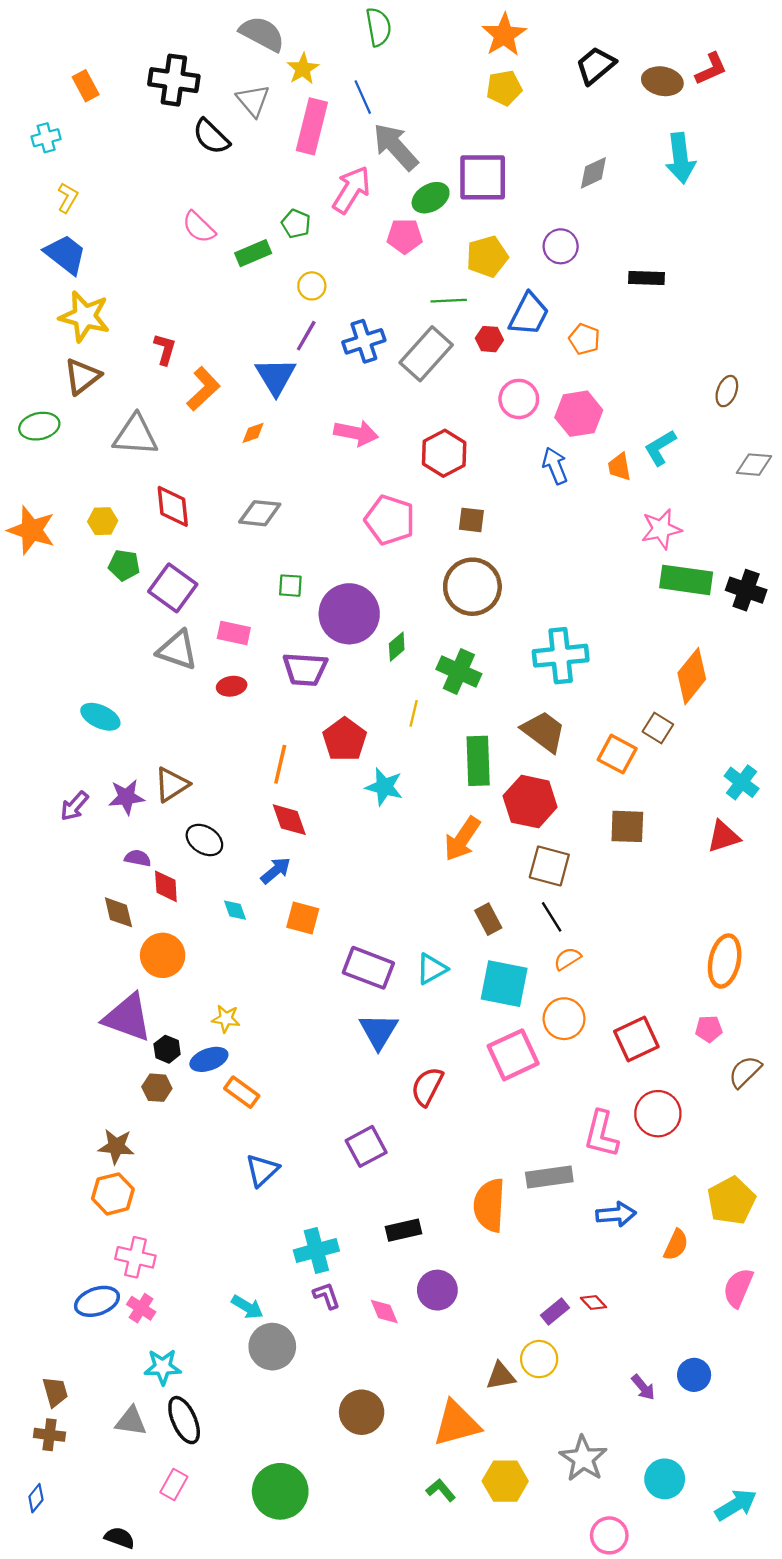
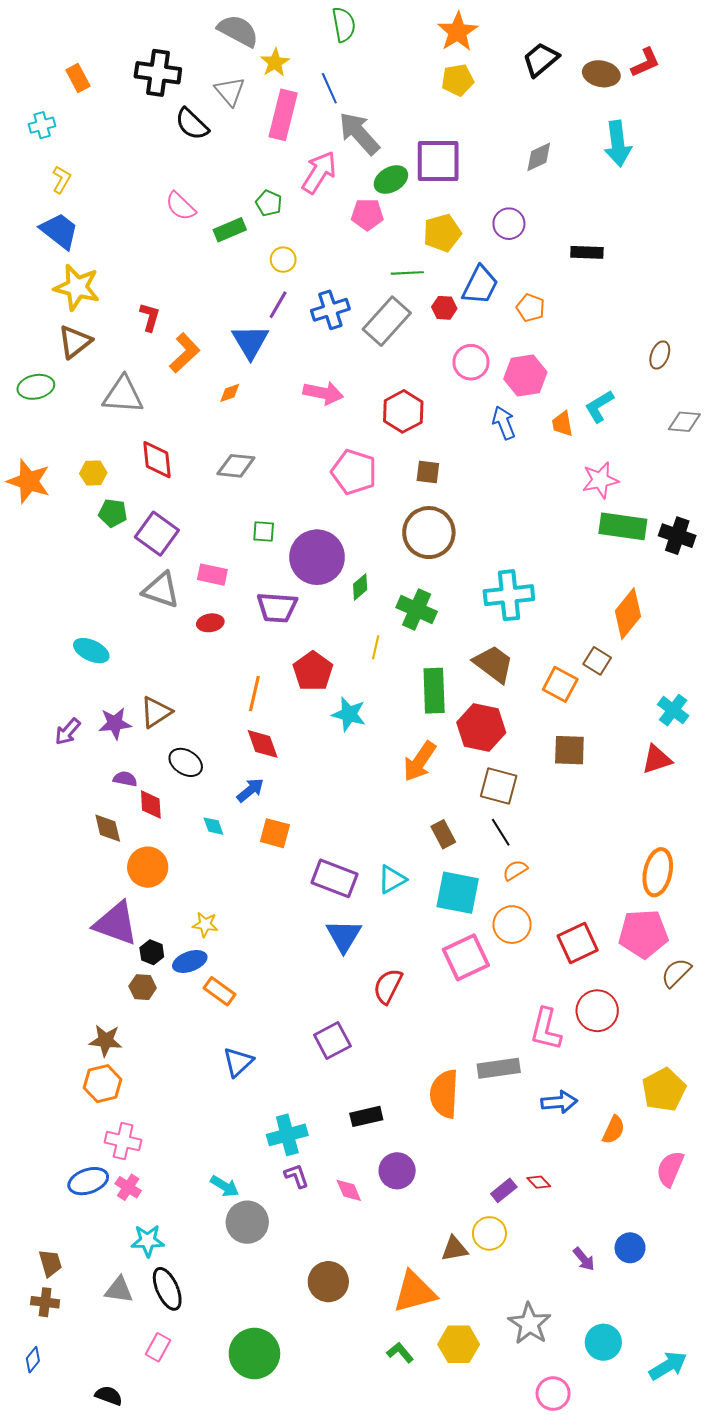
pink pentagon: (709, 1029) -> (643, 934), size x2.0

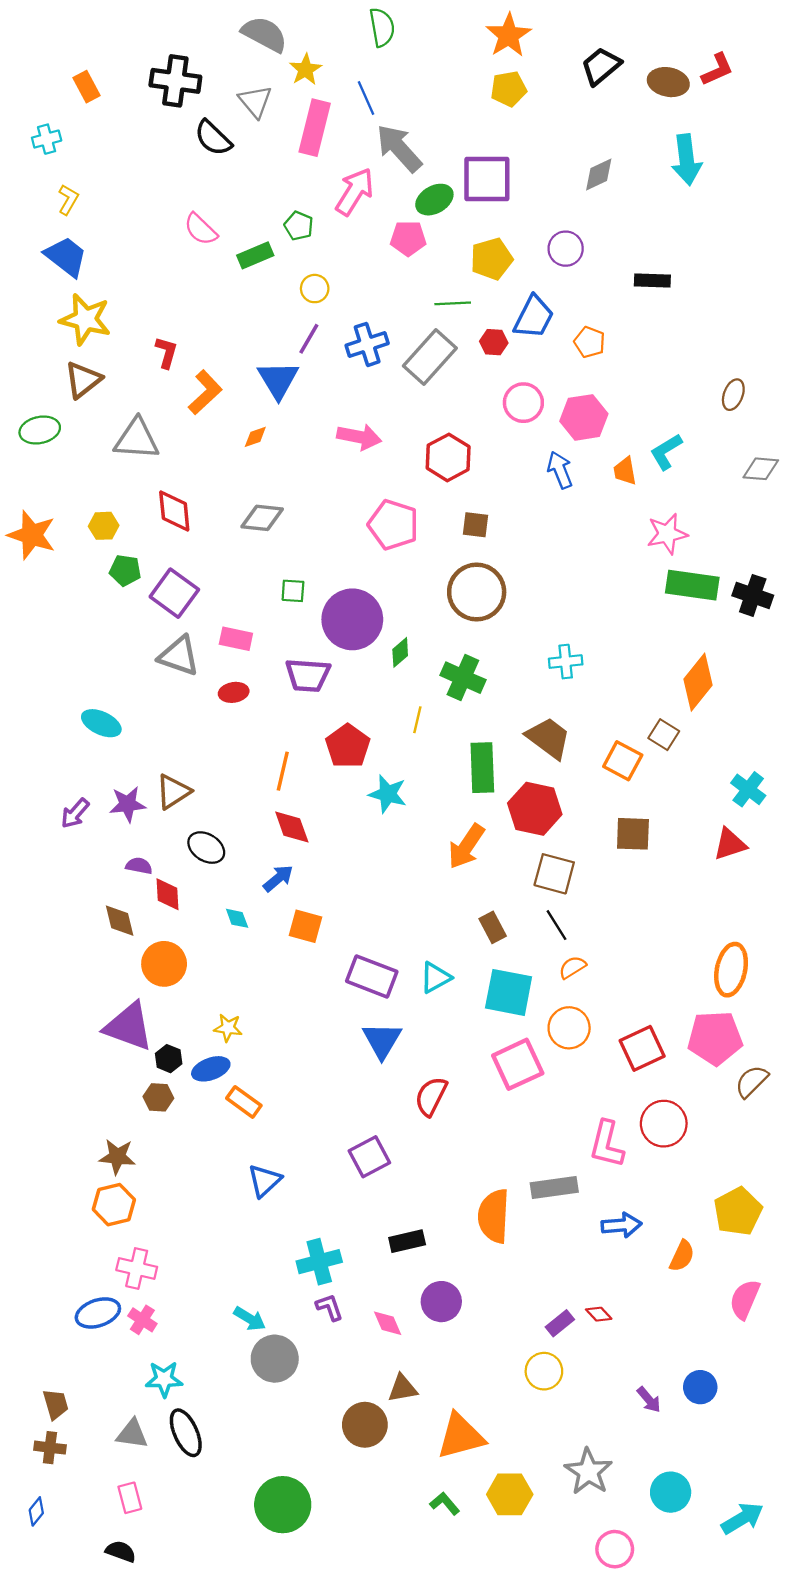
cyan cross: (509, 595) -> (566, 662), size x0.6
brown triangle: (455, 1249) -> (402, 1388), moved
pink rectangle: (158, 1347) -> (130, 1498), moved, turned -44

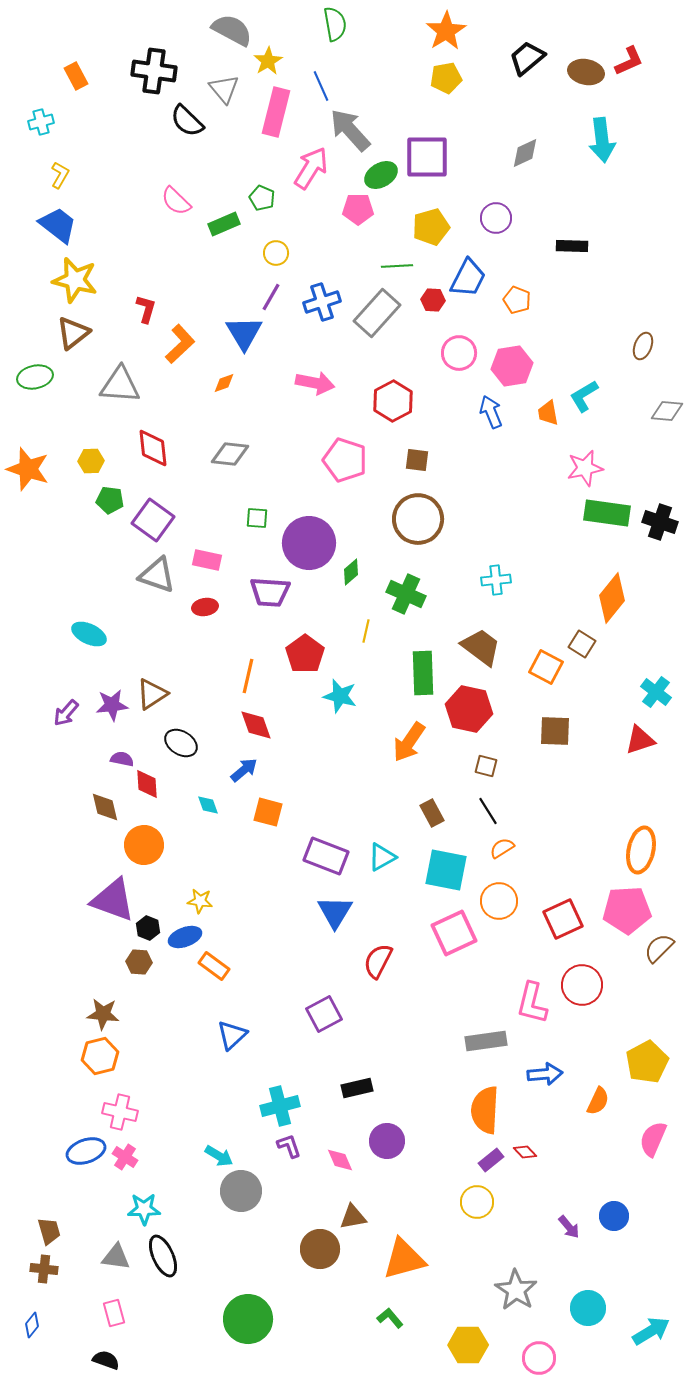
brown square: (554, 874) -> (486, 766), size x0.6
orange semicircle: (494, 1216) -> (485, 1110), moved
yellow hexagon: (510, 1494) -> (468, 1345), moved

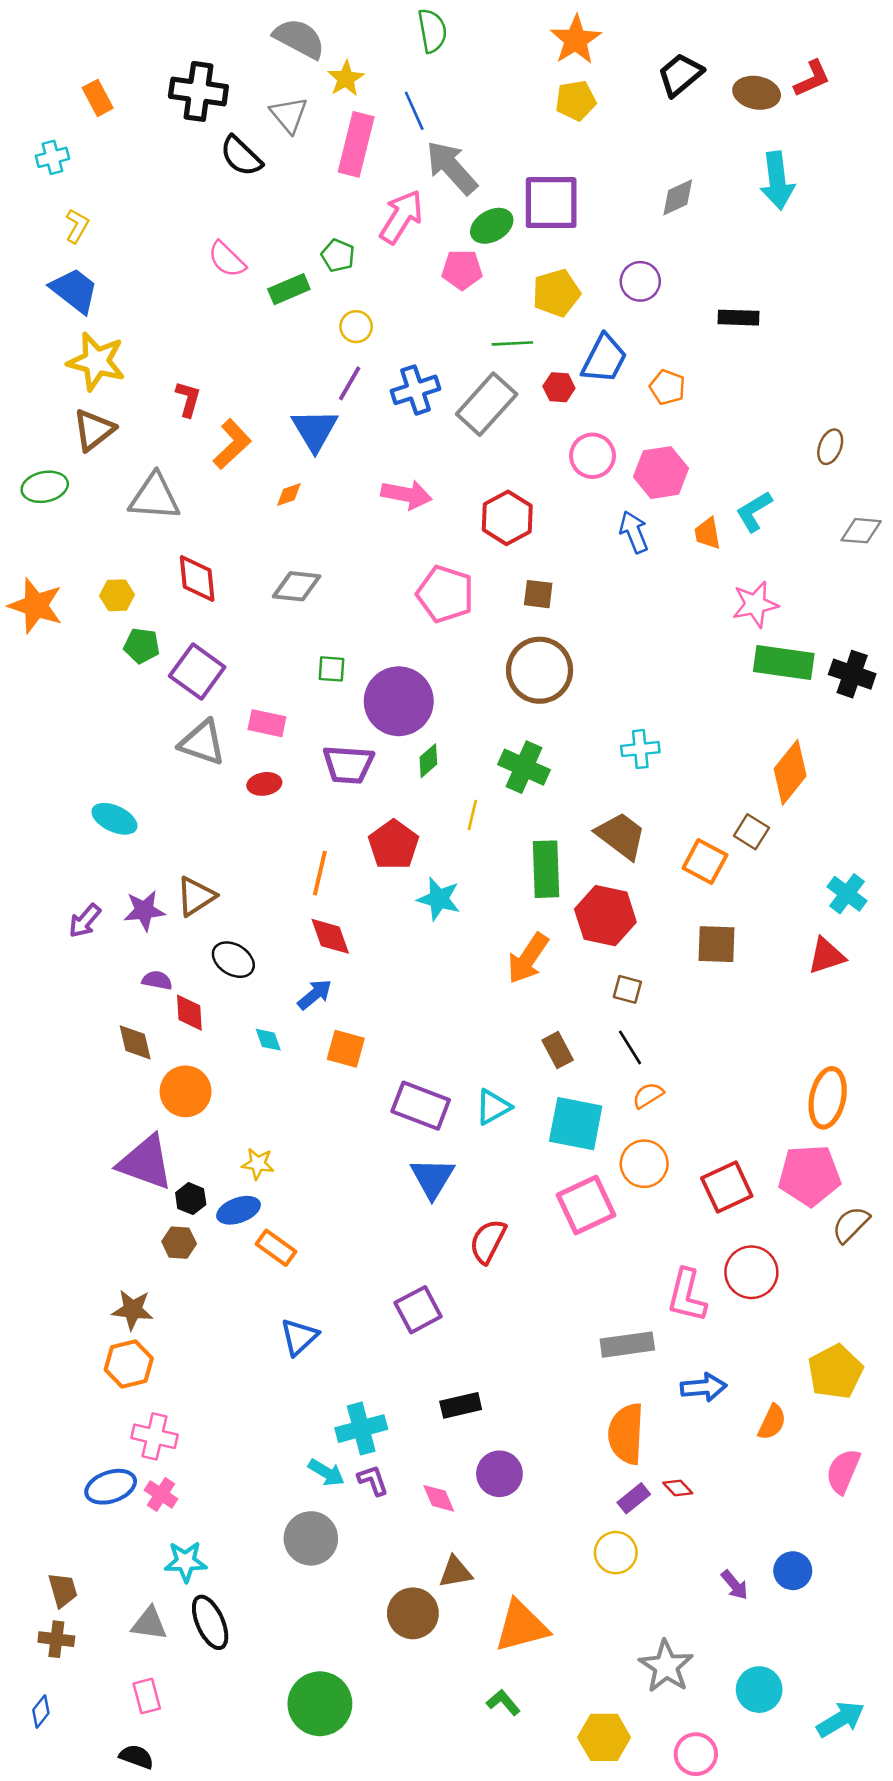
green diamond: (351, 572) -> (428, 761), moved
cyan arrow: (219, 1156) -> (326, 1473), moved

